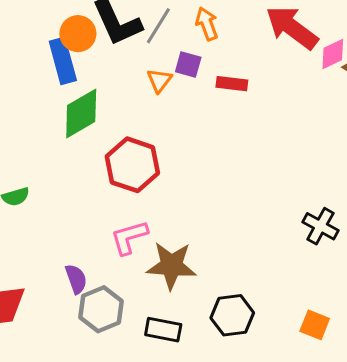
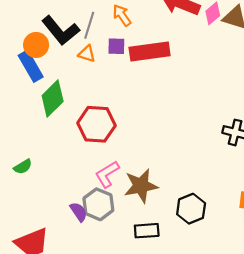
orange triangle: (159, 80) -> (87, 54), moved, turned -36
red rectangle: (232, 84) -> (150, 51), size x1.8
gray hexagon: (101, 309) -> (98, 204), moved

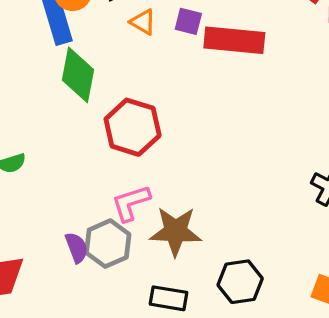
green diamond: (53, 99) -> (78, 75), turned -48

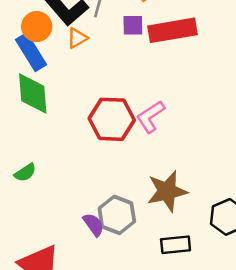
orange triangle: (143, 22) -> (77, 38), moved, turned -45
green diamond: (78, 75) -> (33, 93), moved
pink L-shape: (131, 203) -> (150, 117), moved

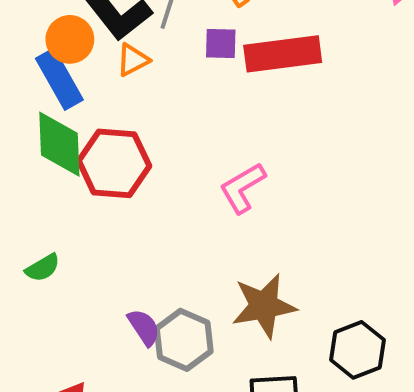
red hexagon: (112, 119) -> (114, 163), moved
purple semicircle: (93, 225) -> (144, 327), moved

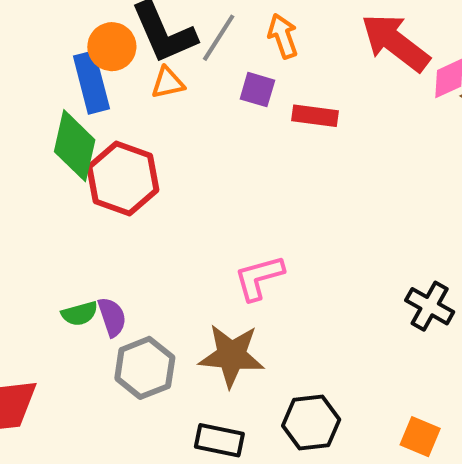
red rectangle: (283, 54) -> (315, 116), size x0.6
pink L-shape: (243, 188) -> (259, 278), moved
green semicircle: (43, 268) -> (80, 314), moved
purple semicircle: (144, 327) -> (112, 317), moved

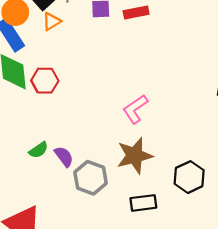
red hexagon: (123, 178) -> (45, 81), size x0.7
green semicircle: (80, 314) -> (39, 150), moved

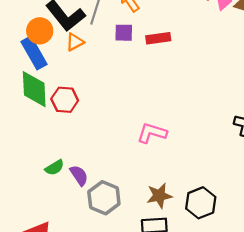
pink L-shape: (135, 109) -> (152, 133), turned 48
brown star: (135, 156) -> (159, 196), moved, size x0.7

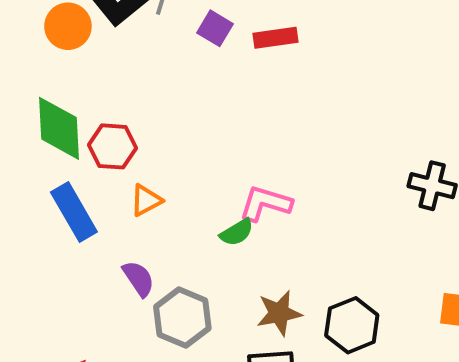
purple square: (124, 33) -> (215, 28), turned 30
orange triangle: (75, 42) -> (146, 200), moved
blue rectangle: (34, 53) -> (74, 212), moved
green semicircle: (55, 168) -> (237, 232), moved

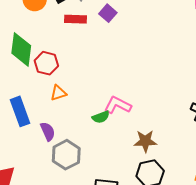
red rectangle: (275, 38) -> (75, 19), moved
blue rectangle: (74, 212) -> (20, 111), moved
brown star: (279, 313) -> (145, 141), moved

